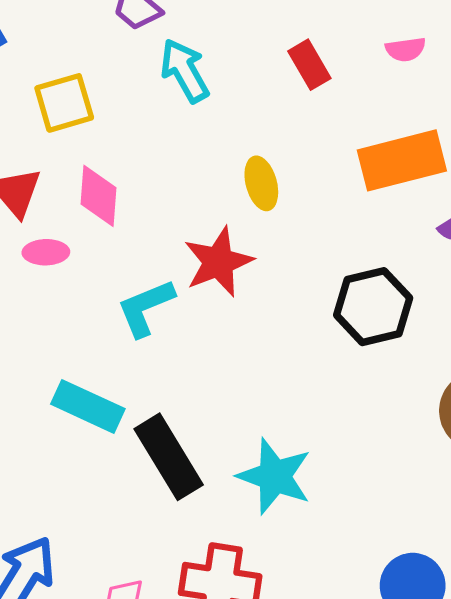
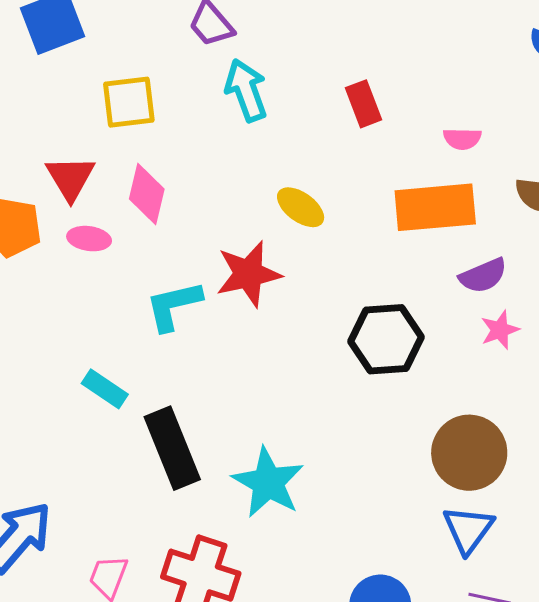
pink semicircle: (406, 49) -> (462, 139), moved
yellow ellipse: (261, 183) -> (301, 207), turned -48
cyan rectangle: (88, 406) -> (105, 389), size x0.7

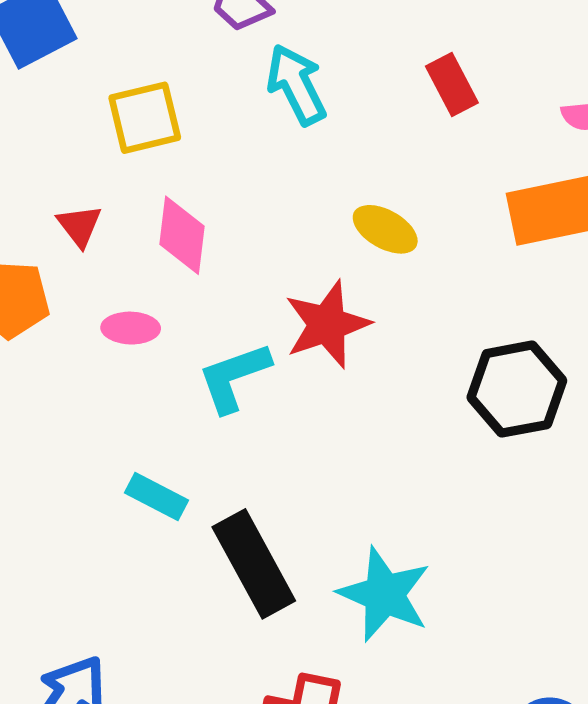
red triangle: (70, 178) -> (80, 226), size x0.7
pink ellipse: (89, 239) -> (131, 328), moved

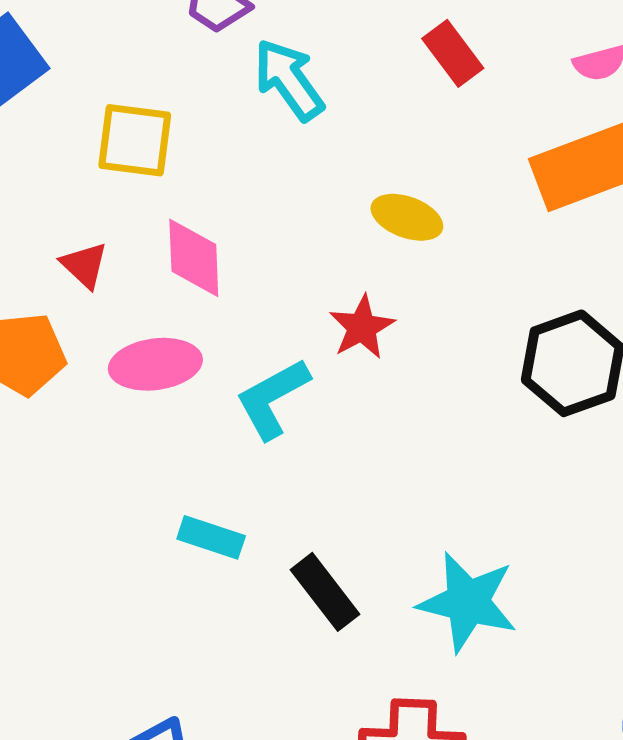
yellow square: (145, 118) -> (135, 140), turned 30
red star: (327, 324) -> (362, 327), size x0.7
pink ellipse: (131, 328) -> (155, 364), size x1.5
black rectangle: (254, 564) -> (325, 592), size x0.7

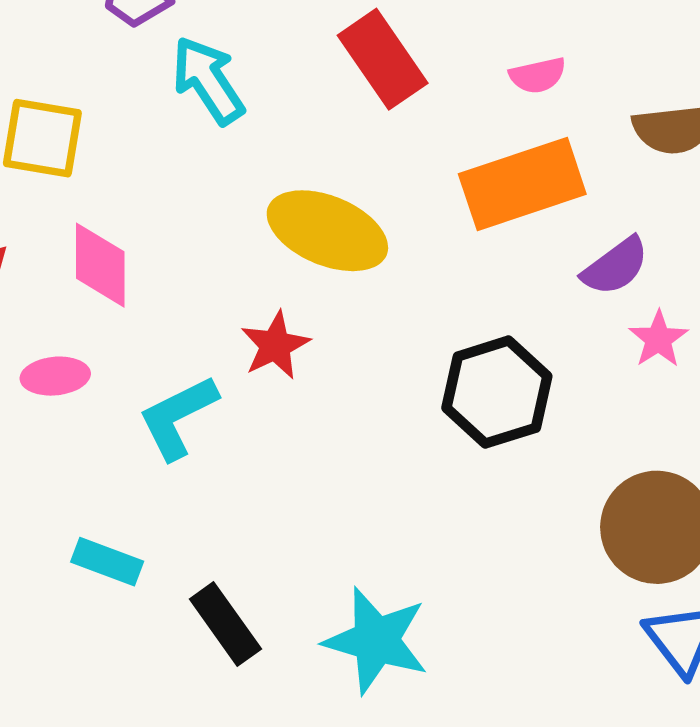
red rectangle: (453, 53) -> (383, 59), size x1.4
yellow ellipse: (407, 217) -> (327, 231), size x1.6
pink ellipse: (155, 364) -> (55, 376), size x0.7

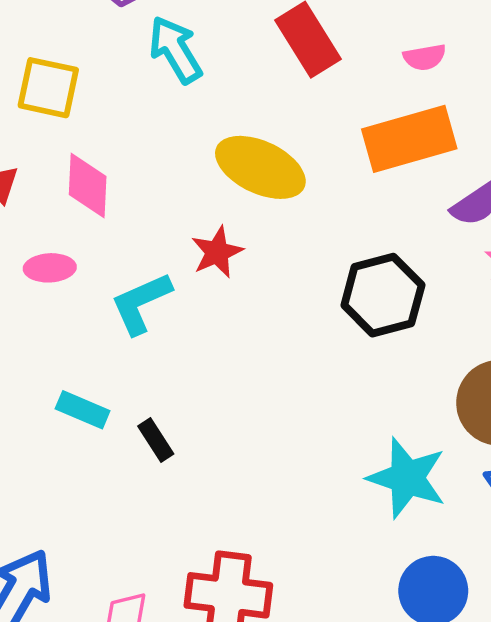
black rectangle: (225, 624) -> (156, 440), moved, size x0.7
cyan star: (376, 640) -> (407, 478), moved

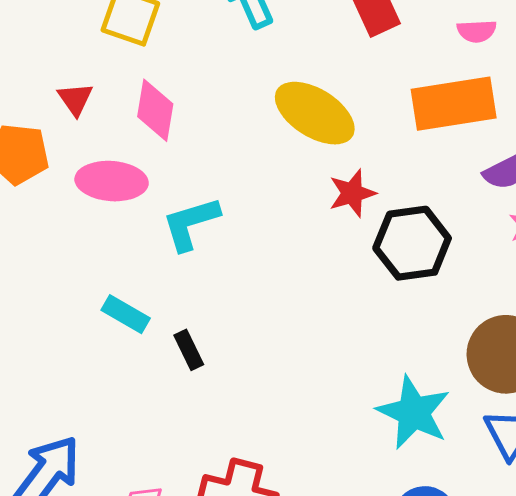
red star: (217, 252) -> (352, 193), moved
pink ellipse: (50, 268) -> (112, 181), size x1.5

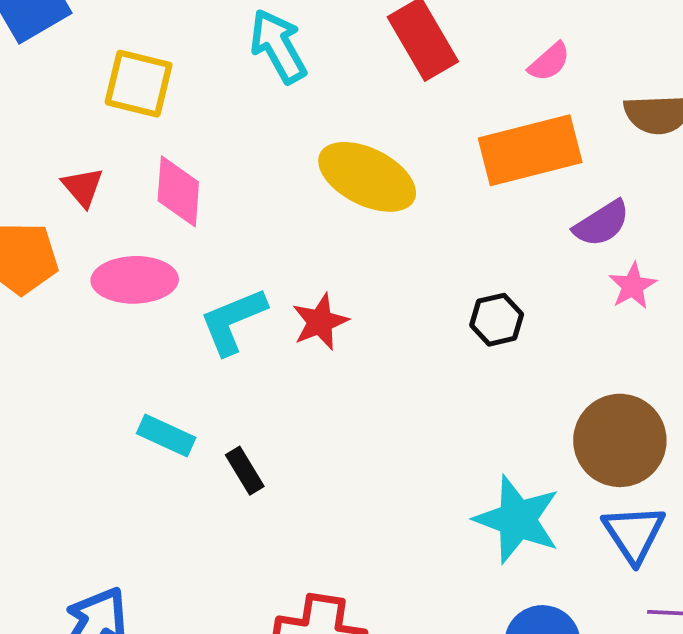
pink semicircle: (477, 31) -> (549, 62), turned -33
red star: (352, 193) -> (320, 322), moved
black hexagon: (412, 243) -> (497, 320), size x0.6

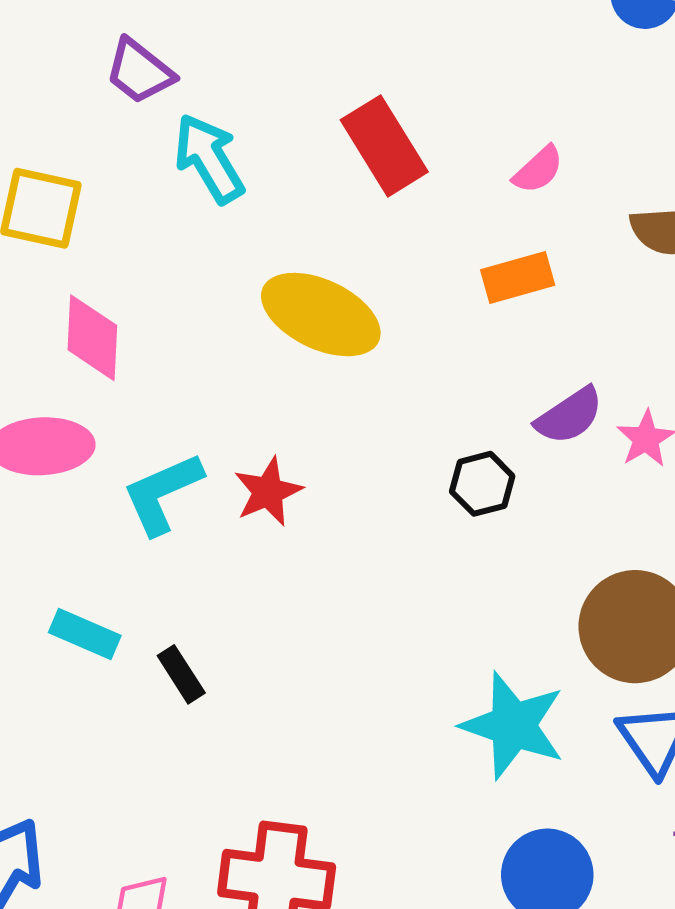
orange rectangle: (530, 150) -> (518, 277), size x0.6
purple semicircle: (602, 223) -> (569, 416), moved

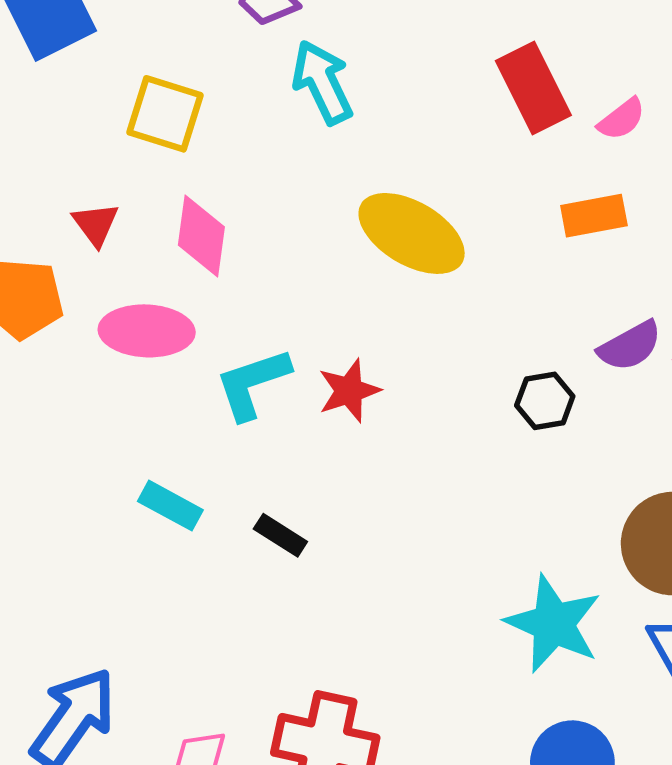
red rectangle: (384, 146) -> (533, 88), moved
black rectangle: (181, 674) -> (280, 535), moved, turned -30

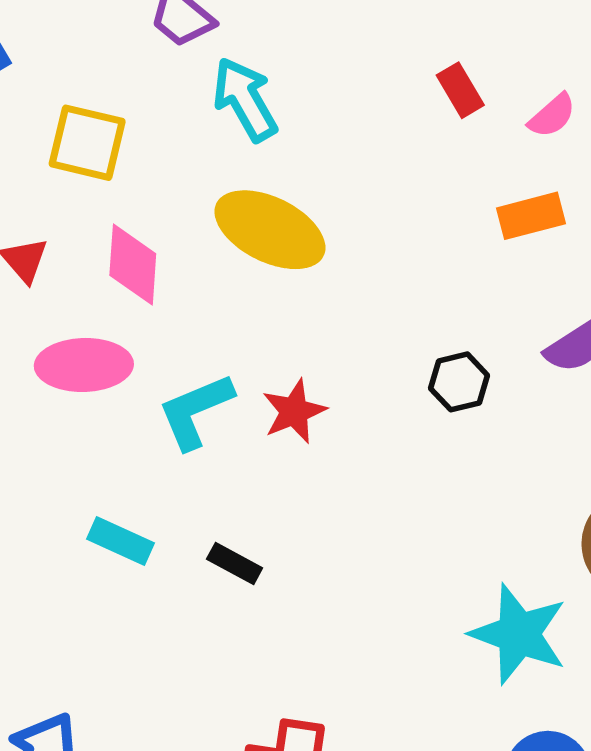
red rectangle: (533, 88) -> (460, 90), size x0.6
yellow ellipse: (412, 233) -> (270, 230), moved
black hexagon: (545, 401) -> (459, 382), moved

